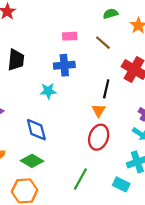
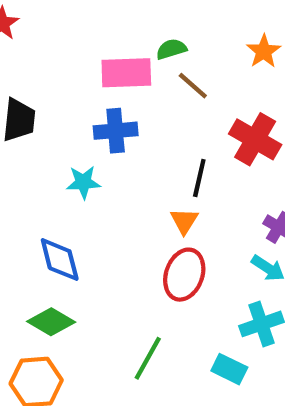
green semicircle: (110, 14) -> (171, 49), moved
pink rectangle: (70, 36) -> (126, 73), size x1.6

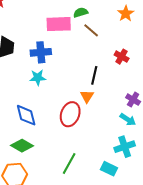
blue cross: (116, 131) -> (41, 52), moved
red cross: (255, 139) -> (122, 57), size x0.6
red ellipse: (184, 275) -> (70, 114), moved

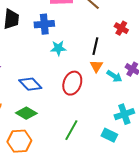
cyan star: (38, 78) -> (58, 48), moved
orange triangle: (87, 96) -> (96, 66), moved
blue diamond: (26, 115) -> (30, 84), turned -30
cyan arrow: (128, 119) -> (114, 76), moved

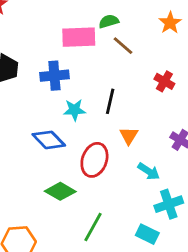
black line: (95, 46) -> (110, 101), moved
cyan arrow: (114, 76) -> (149, 171), moved
blue diamond: (30, 84) -> (49, 140), moved
green diamond: (26, 113) -> (60, 191), moved

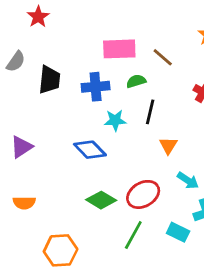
green semicircle: (109, 21) -> (136, 81), moved
red ellipse: (94, 160) -> (143, 194), moved, turned 40
cyan rectangle: (147, 234) -> (178, 232), moved

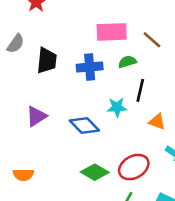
cyan star: (115, 120) -> (117, 107), moved
orange triangle: (168, 145) -> (157, 122), turned -42
purple triangle: (21, 147) -> (36, 116), moved

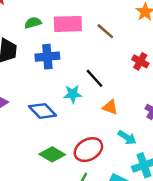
green semicircle: (127, 62) -> (33, 23), moved
black line: (140, 90) -> (94, 78), turned -55

